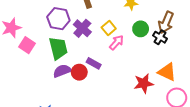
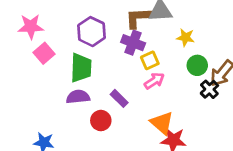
purple cross: (82, 28) -> (133, 43), moved, turned -36
green circle: (141, 29) -> (197, 65), moved
red circle: (79, 72) -> (101, 121), moved
orange triangle: (167, 72) -> (162, 123), moved

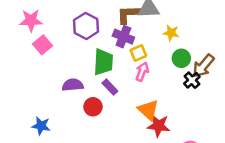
green trapezoid: (81, 68) -> (103, 62), moved
pink arrow: (154, 81) -> (142, 72), turned -36

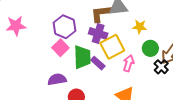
pink square: (42, 45) -> (60, 48), moved
yellow square: (138, 53) -> (112, 47), size x1.6
pink arrow: (142, 72) -> (129, 63), moved
purple rectangle: (110, 87) -> (98, 63), moved

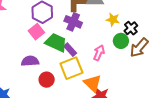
yellow square: (112, 47) -> (71, 68), moved
green trapezoid: (82, 57) -> (56, 43), turned -70
black cross: (161, 67) -> (131, 28), moved

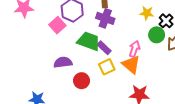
pink square: (36, 32) -> (57, 25), moved
yellow square: (71, 68) -> (107, 67), size x0.7
orange triangle: (93, 83) -> (131, 64), moved

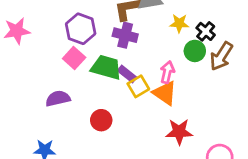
pink square: (57, 25) -> (74, 58), moved
purple semicircle: (63, 62) -> (58, 98), moved
yellow square: (107, 67) -> (138, 86), moved

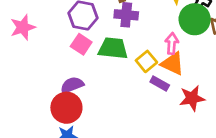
green circle: (195, 51) -> (195, 19), size x1.5
purple rectangle: (127, 74) -> (160, 83), moved
red circle: (101, 120) -> (66, 108), moved, size x1.5

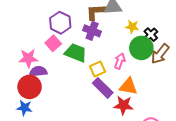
pink star: (23, 27) -> (28, 58), moved
orange triangle: (173, 64) -> (128, 86), moved, turned -30
purple rectangle: (160, 83) -> (103, 88), size x1.5

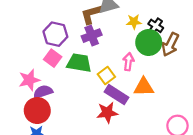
purple cross: (92, 31) -> (92, 36), turned -30
red star: (123, 105) -> (107, 113), moved

